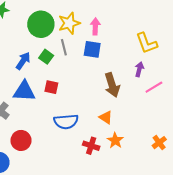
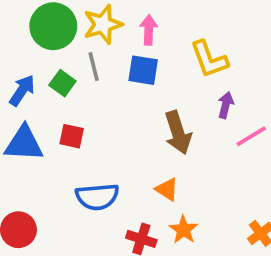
yellow L-shape: (147, 43) -> (209, 59), moved

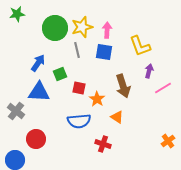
green square: (62, 83) -> (60, 74), moved, turned 32
red square: (72, 136) -> (79, 88), moved
orange star: (183, 230) -> (97, 99), moved

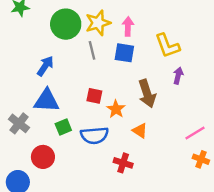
green square: (60, 74) -> (63, 127), moved
pink line: (163, 88) -> (195, 133), moved
orange cross: (168, 141) -> (201, 159), turned -32

